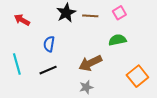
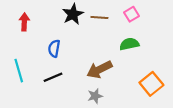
red arrow: (22, 20) -> (24, 22), turned 63

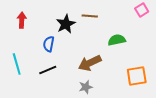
black star: (73, 14) -> (66, 24), moved
pink square: (132, 14) -> (142, 10), moved
orange square: (151, 84) -> (137, 76), turned 30

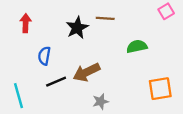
blue semicircle: (49, 44) -> (44, 56), moved
brown arrow: (90, 63) -> (86, 72), moved
cyan line: (17, 64) -> (19, 96), moved

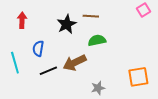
green semicircle: (137, 46) -> (97, 40), moved
cyan line: (19, 96) -> (15, 63), moved
gray star: (101, 102) -> (98, 88), moved

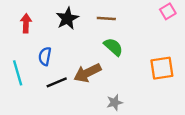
black star: (67, 24) -> (67, 18), moved
green semicircle: (97, 40) -> (113, 47), turned 54
orange square: (138, 77) -> (162, 68), moved

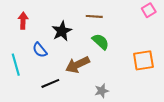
black star: (67, 18) -> (62, 31), moved
blue semicircle: (45, 56) -> (40, 50), turned -49
black line: (57, 82) -> (50, 83), moved

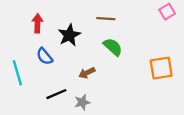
red arrow: (23, 21) -> (37, 23), moved
brown arrow: (77, 65) -> (87, 73), size x0.6
gray star: (102, 91) -> (82, 102), moved

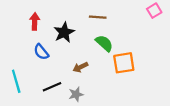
orange square: (161, 68) -> (124, 63), moved
cyan line: (17, 73) -> (16, 81), moved

